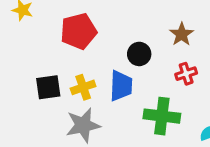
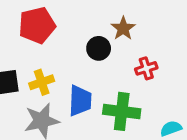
brown star: (182, 34) -> (123, 28), moved
blue trapezoid: (121, 86) -> (80, 101), moved

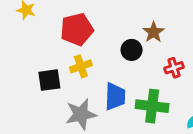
yellow cross: (42, 82) -> (81, 66), moved

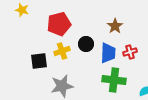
black circle: (132, 50) -> (86, 44), moved
blue trapezoid: (115, 96) -> (108, 53), moved

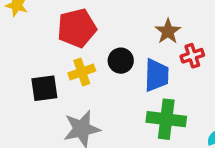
red cross: (130, 52) -> (192, 56), moved

